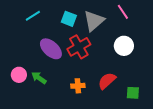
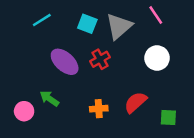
red cross: (79, 47) -> (100, 59), size x0.7
pink circle: (19, 75) -> (24, 111), moved

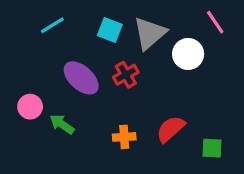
pink line: (156, 15) -> (215, 22), moved
white circle: (157, 58) -> (188, 54), moved
pink circle: (24, 111) -> (30, 107), moved

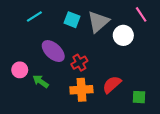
red cross: (126, 75) -> (79, 63), moved
orange cross: (124, 137) -> (81, 90), size x1.5

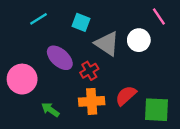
gray triangle: (98, 22) -> (107, 44), moved, turned -45
pink circle: (20, 70) -> (22, 79), size x1.6
green arrow: (41, 81) -> (50, 110), moved
green square: (139, 97) -> (157, 110), size x1.6

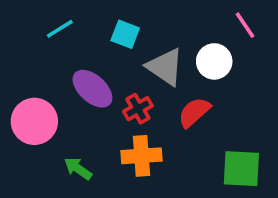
red semicircle: (126, 96) -> (194, 112), moved

